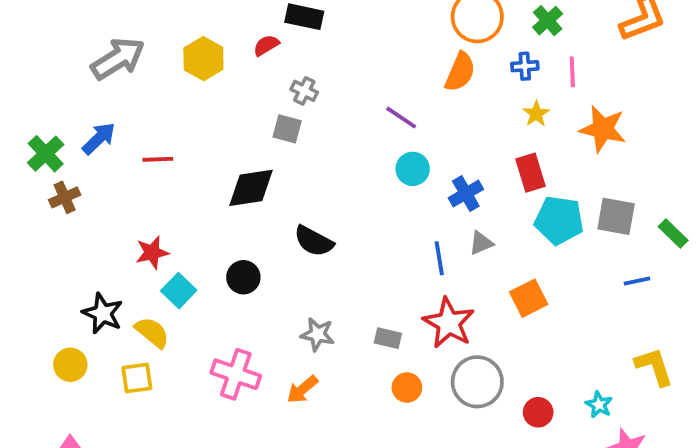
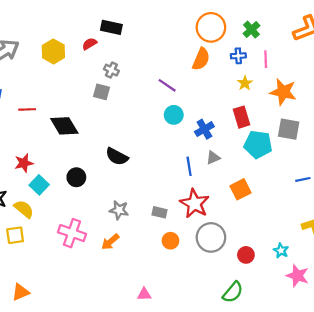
black diamond: (251, 188) -> (64, 126), moved, turned 68
gray square: (616, 216) -> (289, 129), moved

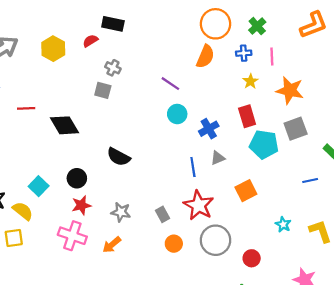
gray square: (289, 129) -> (296, 129), turned -30
red star: (24, 163) -> (81, 205), moved
gray rectangle: (160, 212) -> (163, 214), turned 48
cyan star: (281, 251) -> (283, 224), moved

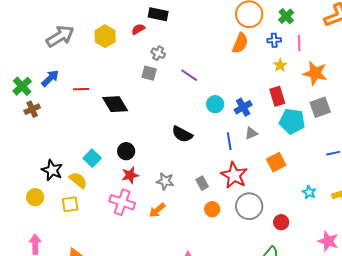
purple line: (170, 84) -> (189, 75), moved
cyan circle: (177, 114) -> (215, 104), moved
black semicircle: (119, 157) -> (182, 134), moved

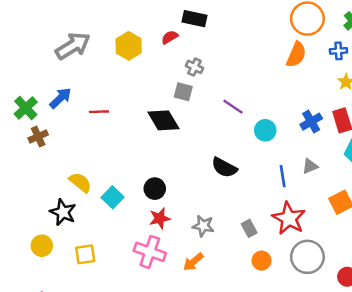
purple line: (189, 75) -> (233, 107), moved
black diamond: (115, 104) -> (163, 120), moved
blue cross: (243, 107) -> (311, 122), moved
yellow semicircle: (78, 180) -> (80, 182), moved

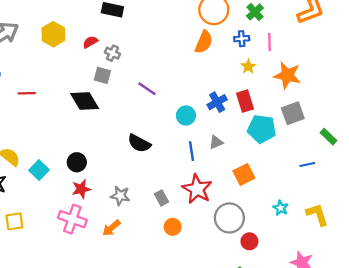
red semicircle: (170, 37) -> (90, 42), moved
cyan circle: (265, 130) -> (186, 115), moved
gray circle: (307, 257) -> (229, 218), moved

